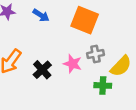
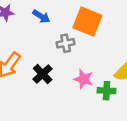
gray cross: (96, 54) -> (66, 43), moved
pink star: (73, 64) -> (83, 79), moved

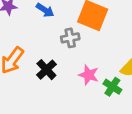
green cross: (107, 91) -> (112, 87), turned 30

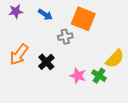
pink star: (89, 75) -> (78, 76), moved

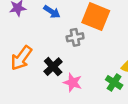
pink star: (78, 76) -> (73, 82), moved

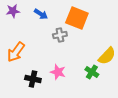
black cross: (53, 67) -> (33, 79), moved, turned -35

